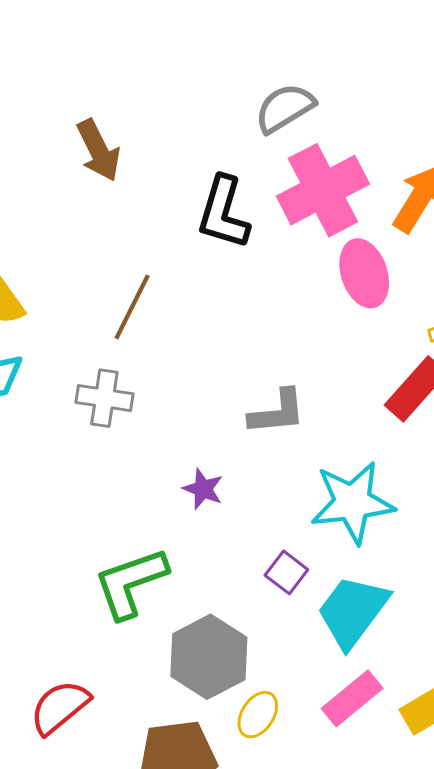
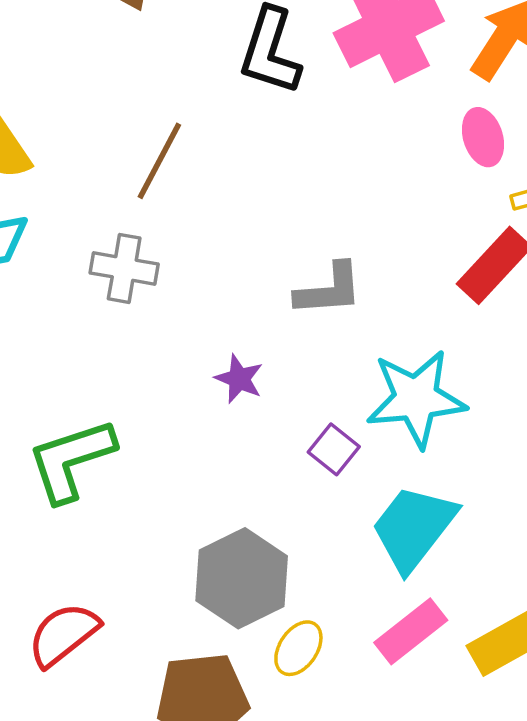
pink ellipse: (364, 273) -> (483, 137), moved, size x0.7
purple square: (286, 572) -> (334, 449), moved
green L-shape: (131, 583) -> (71, 460), moved

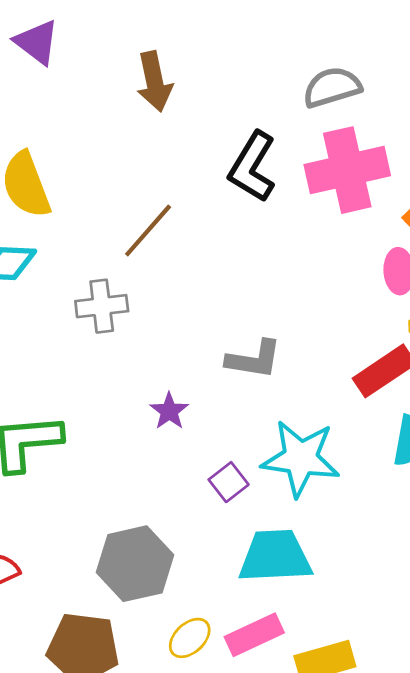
gray cross: (124, 268) -> (102, 306), turned -30
cyan trapezoid: (414, 528) -> (275, 556), turned 36
yellow ellipse: (298, 648) -> (190, 638), moved

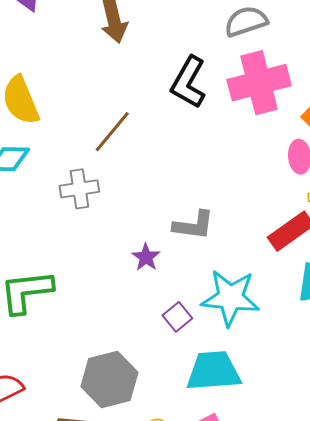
purple star: (169, 411) -> (146, 257), moved

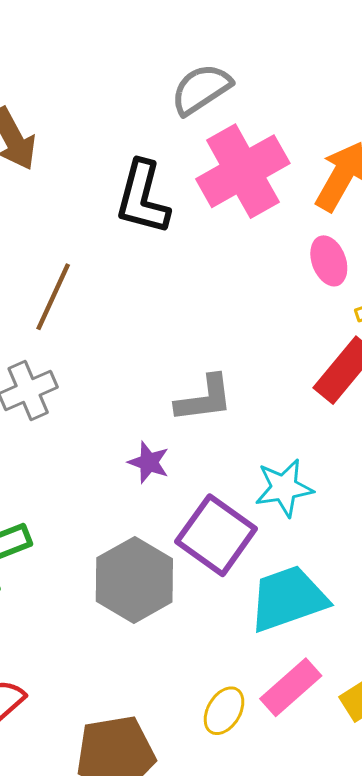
cyan star: (230, 298) -> (284, 488), size x0.7
purple square: (177, 317) -> (216, 535), size x1.8
gray hexagon: (109, 379) -> (134, 580), moved

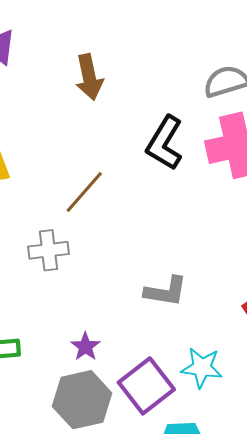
purple star: (149, 462) -> (85, 347), moved

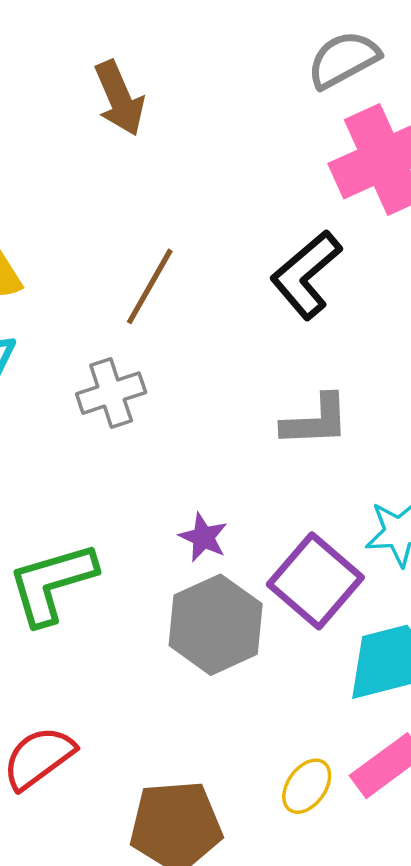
black L-shape: (165, 143) -> (306, 275), moved, turned 30

